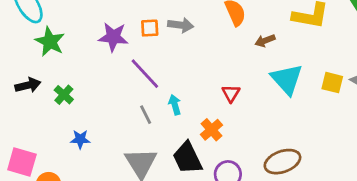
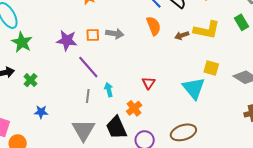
brown arrow: (265, 41) -> (182, 35), moved
cyan triangle: (287, 79) -> (194, 88), moved
yellow square: (332, 83) -> (211, 68), moved
gray line: (146, 115) -> (88, 96), turned 32

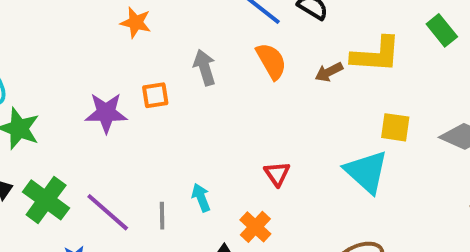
gray arrow: (115, 34) -> (205, 68), moved, turned -108
purple line: (88, 67) -> (108, 212), moved
green cross: (31, 80) -> (46, 200), size x1.6

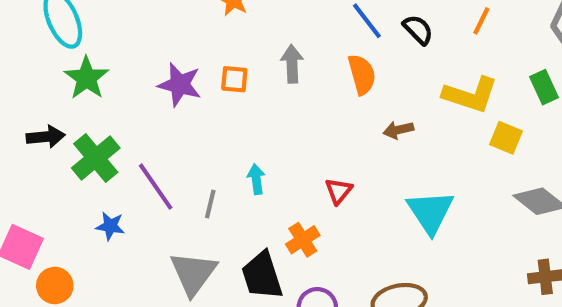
brown arrow: (329, 72) -> (398, 130), moved
yellow square: (395, 127) -> (506, 138), moved
cyan arrow: (201, 198) -> (256, 179), moved

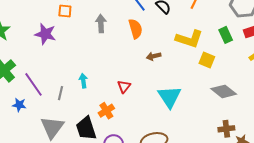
orange square: (234, 79) -> (65, 11), moved
blue star: (110, 226) -> (19, 105), moved

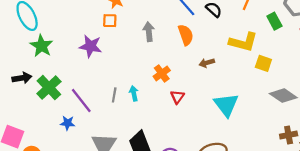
green rectangle: (226, 35) -> (274, 21), moved
gray line: (61, 93) -> (114, 95), moved
orange cross: (106, 111) -> (162, 73), moved

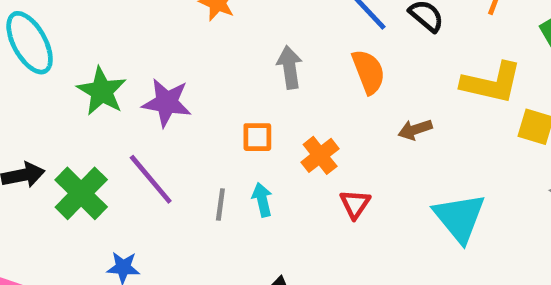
orange square: (110, 21) -> (257, 137), moved
green star: (41, 46) -> (102, 91), moved
purple line: (81, 100) -> (151, 179), moved

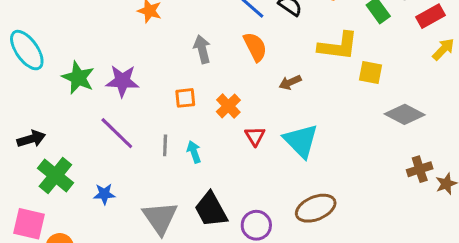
green cross: (81, 193) -> (55, 176), moved
cyan arrow: (262, 200) -> (194, 152), moved
cyan triangle: (460, 218) -> (301, 141), moved

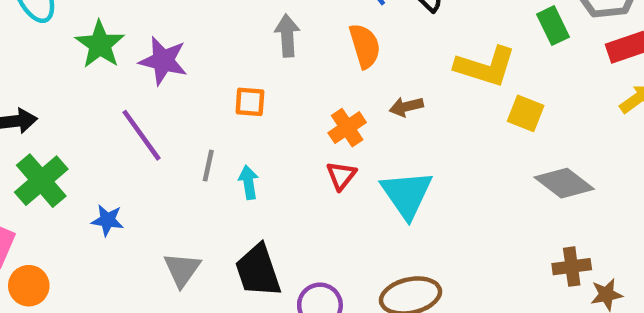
orange cross: (228, 106) -> (347, 128), moved
gray triangle: (160, 218) -> (182, 270), size x0.7

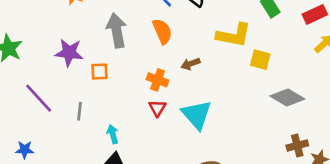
gray arrow: (287, 36) -> (117, 30), size x1.4
purple star: (163, 61) -> (69, 53), moved
orange cross: (347, 128) -> (158, 80), turned -30
cyan arrow: (249, 182) -> (113, 134), moved

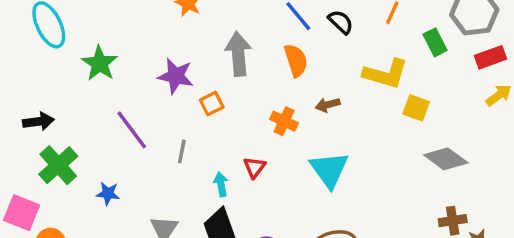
orange square: (99, 71) -> (212, 104), turned -30
red triangle: (157, 108) -> (254, 167), moved

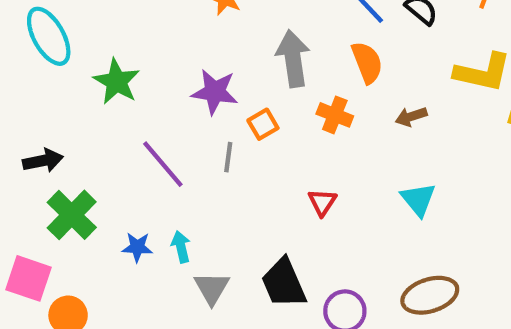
orange cross: (284, 121) -> (335, 115), moved
gray line: (182, 151) -> (228, 157), moved
cyan triangle: (329, 170) -> (418, 199), size x0.7
cyan arrow: (221, 184) -> (181, 247), moved

